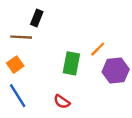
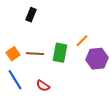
brown line: (21, 37) -> (35, 54), moved
red semicircle: (62, 102) -> (43, 86), moved

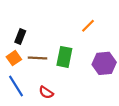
black rectangle: (31, 15) -> (20, 37), moved
orange line: (82, 41) -> (88, 26), moved

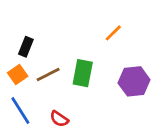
brown line: (37, 58) -> (48, 74), turned -30

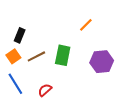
red semicircle: (59, 119) -> (45, 90), turned 104

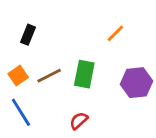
black rectangle: (20, 35) -> (28, 35), moved
red semicircle: (45, 90) -> (79, 121), moved

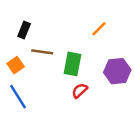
brown line: (49, 76) -> (42, 52), moved, turned 35
red semicircle: (79, 121) -> (80, 91), moved

